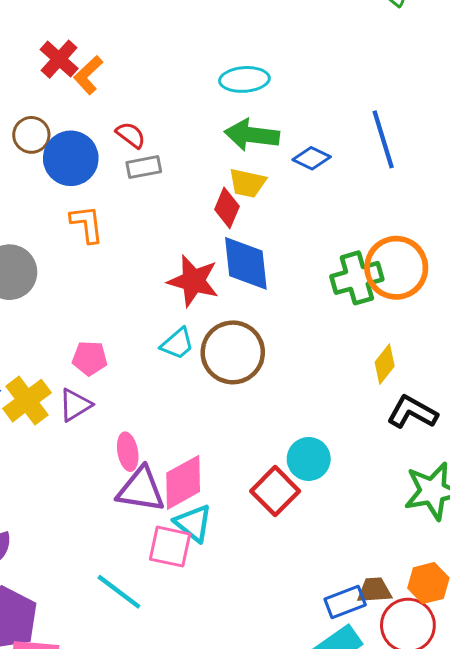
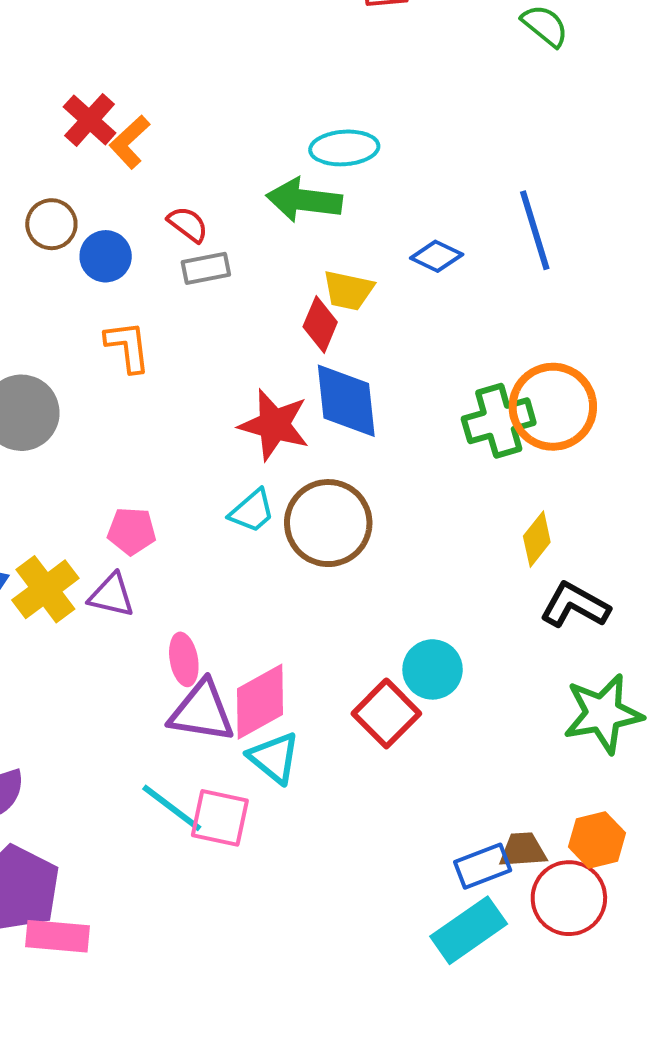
green arrow: (252, 135) -> (304, 200), moved
blue circle: (71, 158) -> (106, 256), size x0.7
purple triangle: (75, 405) -> (112, 595), turned 45
pink square: (170, 547) -> (220, 818), moved
cyan line: (119, 592) -> (172, 808), moved

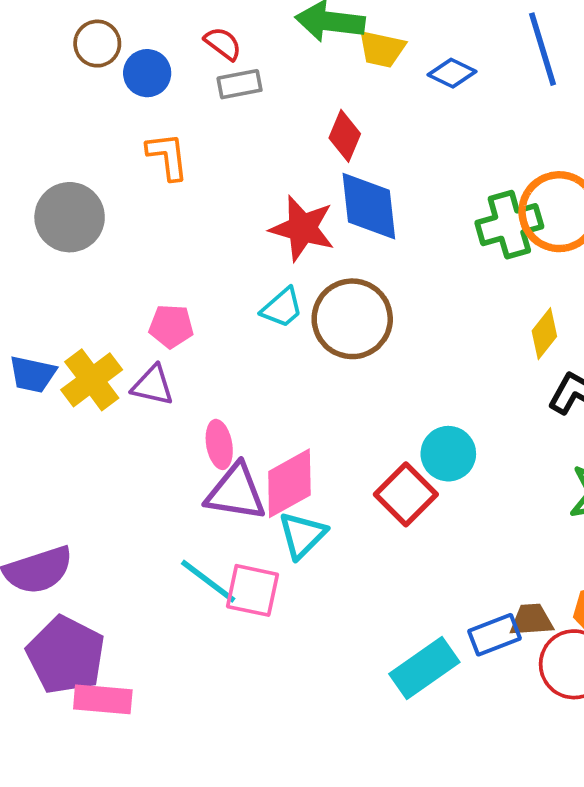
yellow trapezoid: (348, 290) -> (382, 49), moved
cyan triangle: (274, 758) -> (302, 535), turned 36
cyan rectangle: (469, 930) -> (424, 668), moved

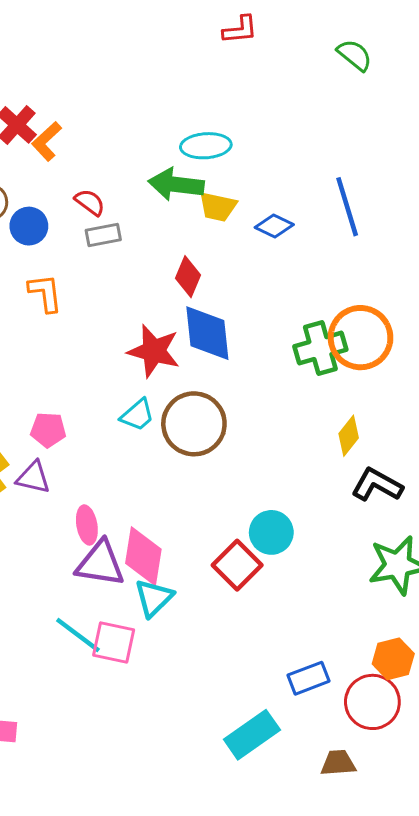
pink diamond: (289, 483) -> (143, 556), turned -52
brown trapezoid: (531, 620) -> (338, 763), moved
cyan rectangle: (424, 668) -> (252, 735), moved

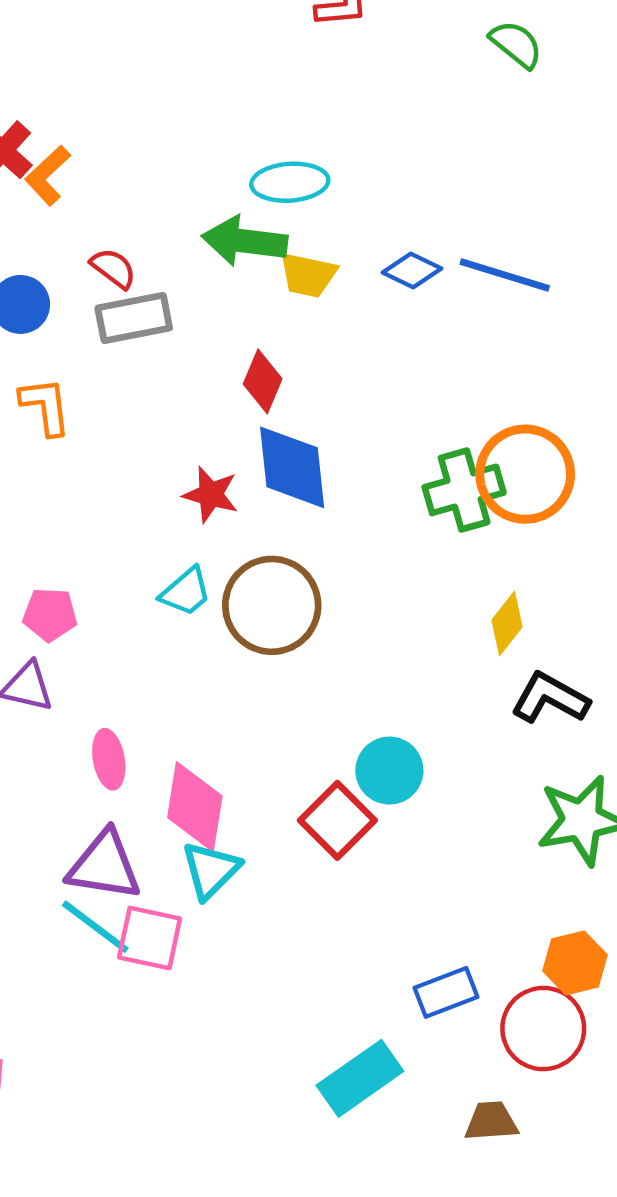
blue line: (347, 207) -> (505, 275), turned -56
blue diamond: (274, 226) -> (412, 270), moved
gray rectangle: (103, 235) -> (134, 318), size x1.4
red star: (154, 351) -> (211, 495), size x0.7
purple triangle: (100, 564) -> (104, 866), moved

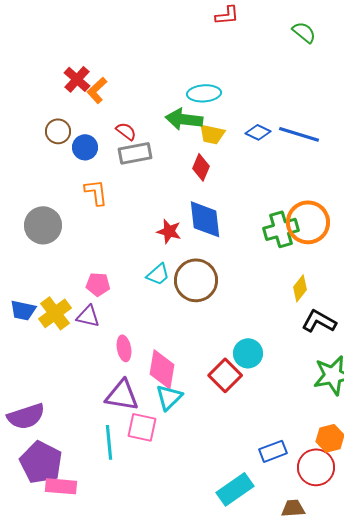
red diamond: (263, 381) -> (201, 167), moved
cyan line: (95, 927) -> (109, 442), moved, turned 48

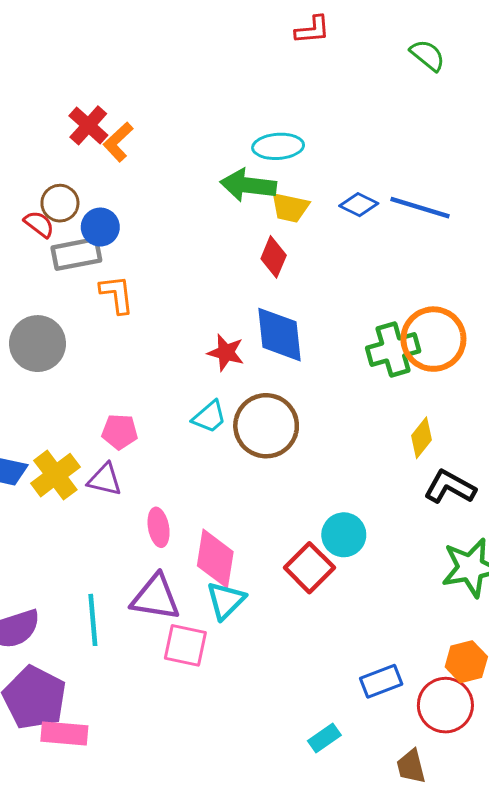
red semicircle: (126, 131) -> (39, 224), moved
gray rectangle: (135, 153) -> (76, 254), moved
cyan line: (109, 442) -> (93, 620), moved
cyan rectangle: (235, 489) -> (324, 738), size x0.6
brown trapezoid: (293, 508) -> (411, 766), turned -100

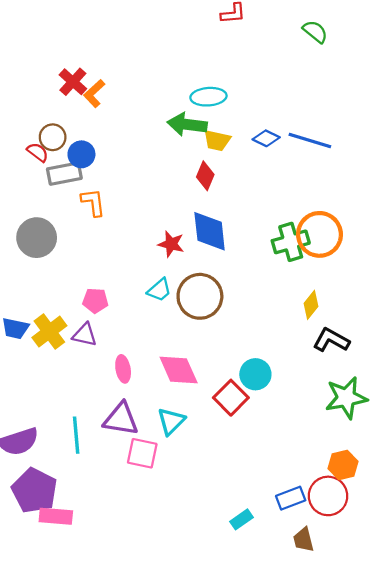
pink diamond: (215, 559) -> (179, 370), moved, turned -33
blue rectangle: (381, 681) -> (291, 498), moved

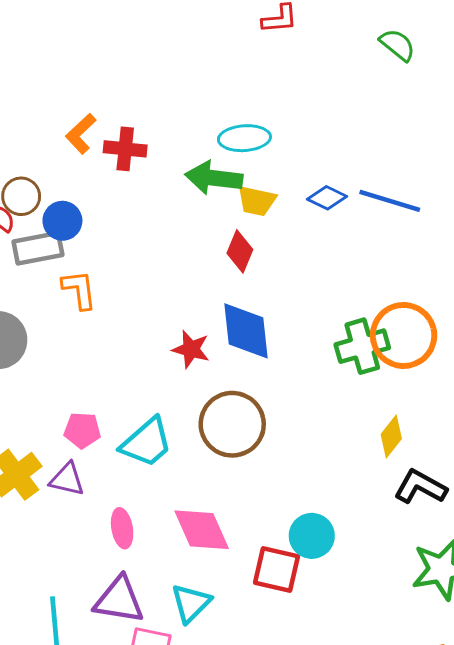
red cross: (73, 82) -> (125, 149), moved, turned -36
cyan trapezoid: (159, 290) -> (147, 443), moved, size x1.5
red square: (231, 398) -> (277, 570), turned -32

